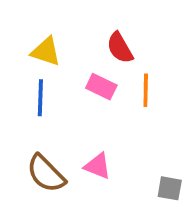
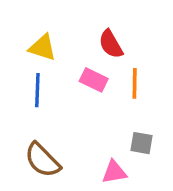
pink triangle: (98, 166) -> (114, 172), moved, turned -32
gray square: (170, 188) -> (141, 143), moved

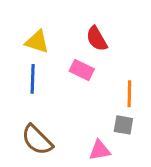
orange line: (135, 83) -> (129, 94), moved

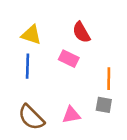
pink triangle: (100, 150) -> (71, 115), moved

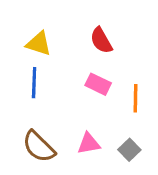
pink rectangle: (69, 59) -> (98, 84), moved
gray square: (104, 105) -> (129, 150), moved, turned 36

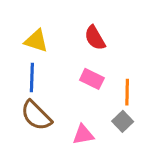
brown semicircle: (39, 147) -> (36, 116), moved
gray square: (129, 150) -> (123, 121), moved

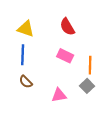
brown semicircle: (36, 116) -> (26, 82), size x0.6

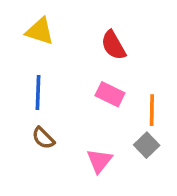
yellow triangle: (26, 29) -> (40, 31), moved
pink triangle: (59, 95) -> (99, 161), turned -42

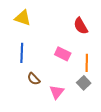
red semicircle: (113, 45) -> (81, 26), moved
brown semicircle: (43, 138) -> (34, 79), moved

